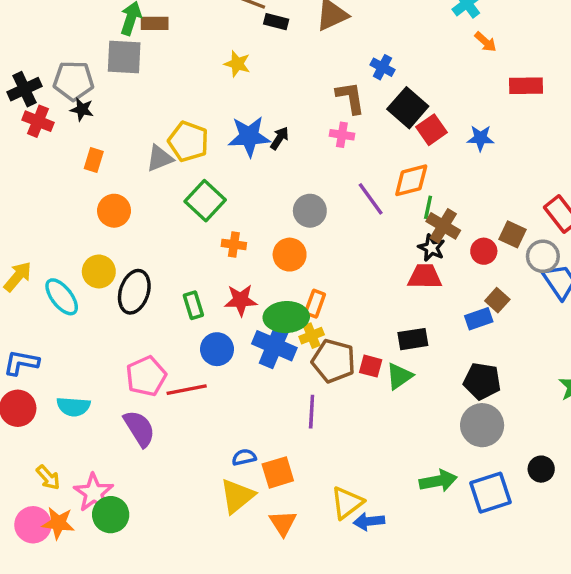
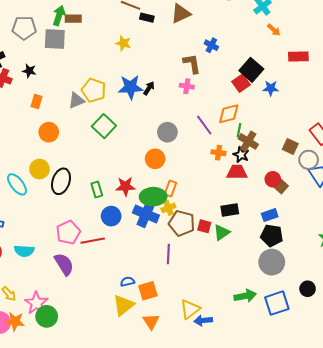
gray pentagon: (73, 81) -> (24, 28), moved
black square: (408, 108) -> (251, 70), moved
orange cross: (234, 244) -> (219, 153), moved
red circle: (484, 251) -> (273, 179), moved
blue rectangle: (479, 319) -> (270, 215), moved

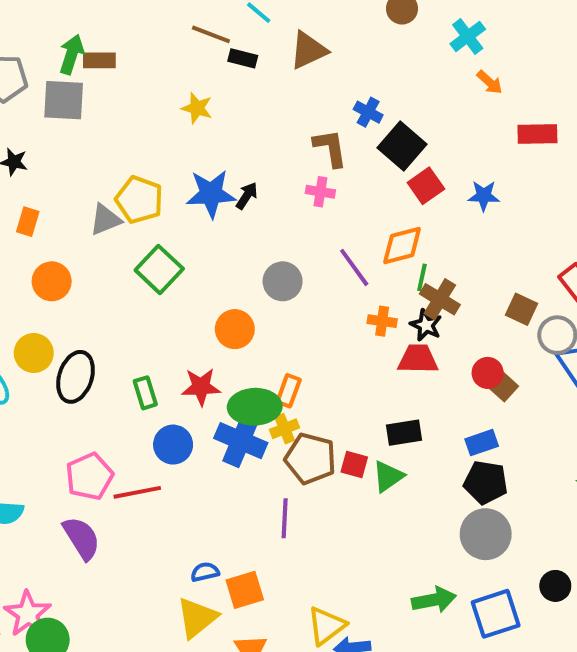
black square: (251, 70) -> (402, 146), moved
orange circle: (155, 159) -> (235, 329), moved

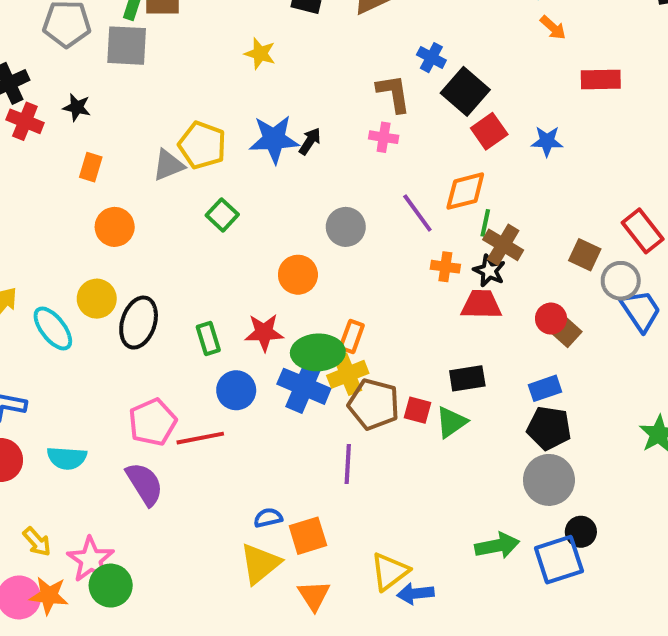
green square: (159, 269) -> (222, 215), size x0.7
yellow cross: (285, 429) -> (348, 374), size x1.4
black circle: (555, 586) -> (581, 532), moved

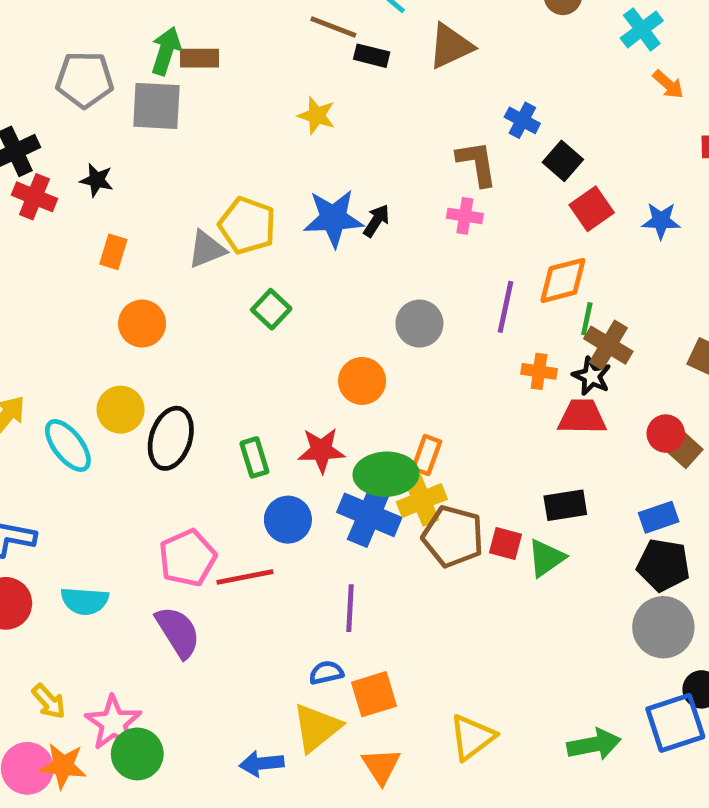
black square: (465, 91) -> (563, 161), size x0.7
purple line: (417, 213) -> (506, 307), turned 48
purple line: (348, 464) -> (350, 608), moved
green arrow: (497, 546) -> (594, 744), moved
blue arrow: (415, 593) -> (262, 764), moved

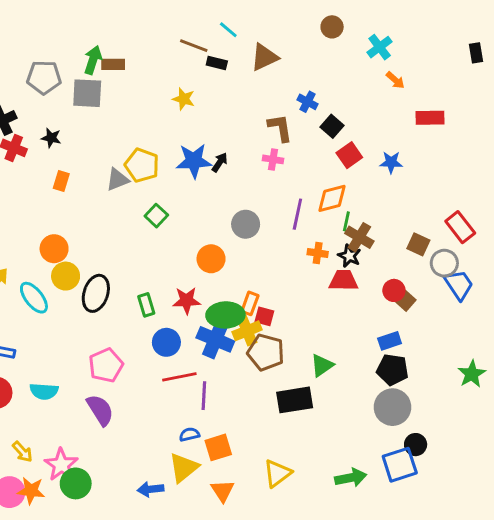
orange circle: (142, 324) -> (54, 249), moved
black rectangle: (565, 505) -> (295, 400), moved, size x1.4
red square: (506, 544) -> (264, 316), moved
red line: (245, 577) -> (179, 377), moved

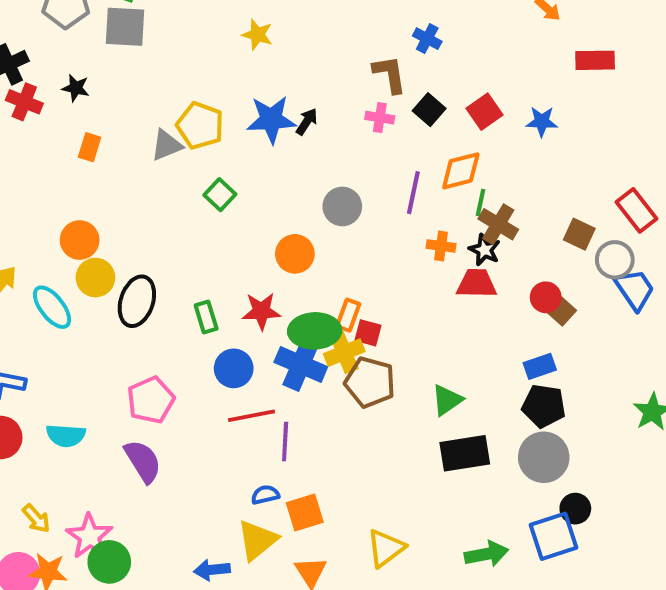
black square: (332, 126) -> (429, 110), moved
black rectangle: (295, 400) -> (465, 453), moved

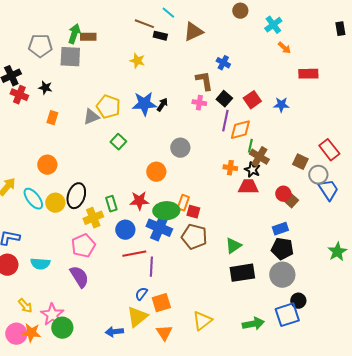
purple line: (413, 193) -> (225, 121), moved
yellow circle: (95, 278) -> (55, 203), moved
yellow cross: (344, 353) -> (93, 218), moved
blue semicircle: (265, 495) -> (141, 294), turned -40

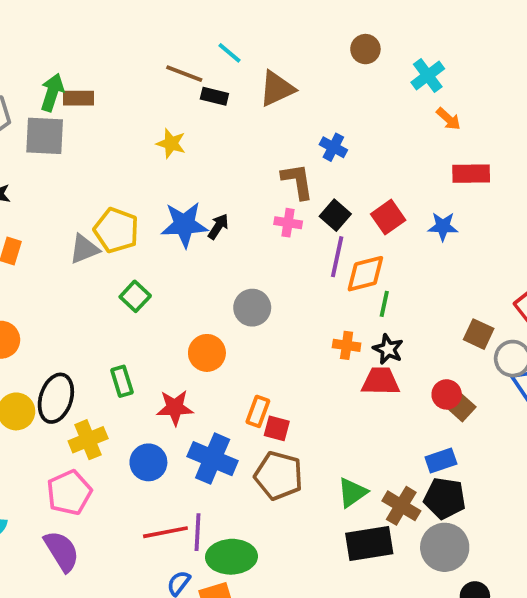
red rectangle: (308, 74) -> (471, 174), moved
brown cross: (259, 157) -> (401, 506), moved
green rectangle: (111, 204) -> (122, 381), moved
green ellipse: (166, 211) -> (231, 557), moved
red line: (134, 254) -> (165, 532), moved

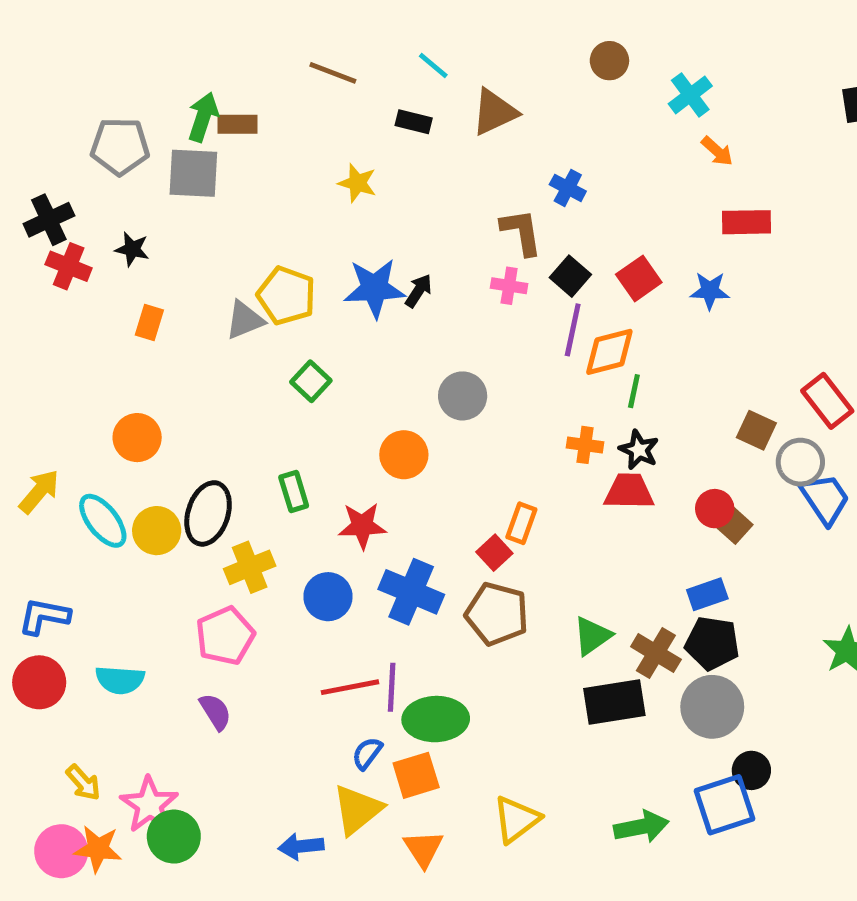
brown line: (184, 74) -> (333, 73), moved
orange rectangle: (258, 411) -> (521, 523), moved
red square: (277, 428) -> (494, 553), turned 32
purple semicircle: (62, 551) -> (215, 712), size x0.7

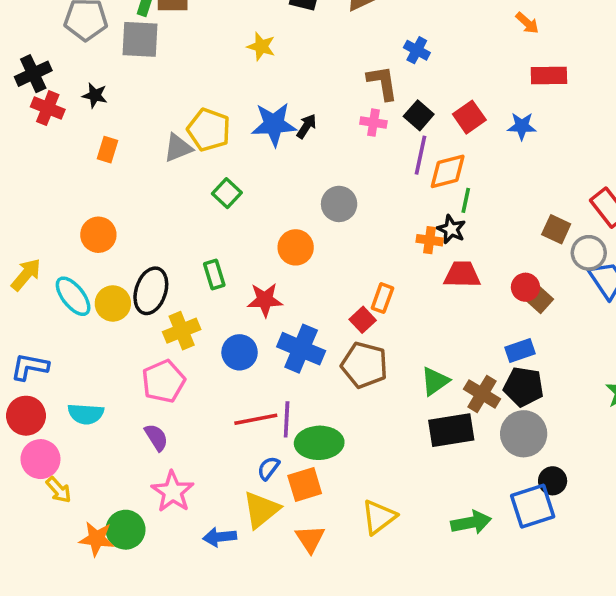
black star: (639, 450) -> (451, 229), moved
pink star: (149, 805) -> (173, 492), moved
orange star: (98, 849) -> (97, 539), moved
pink circle: (61, 851) -> (40, 459), moved

